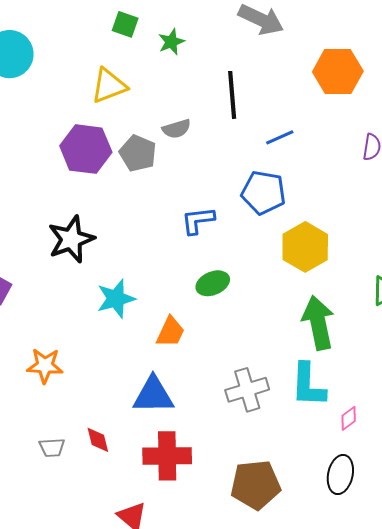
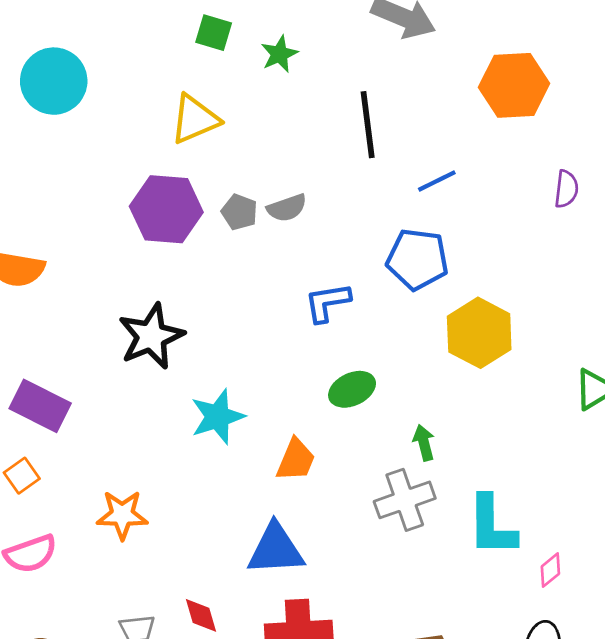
gray semicircle: (177, 129) -> (287, 208), moved
gray pentagon: (138, 153) -> (239, 212), size x0.7
green arrow: (318, 323) -> (424, 443), moved, size x0.5
gray cross: (247, 390) -> (405, 500), moved

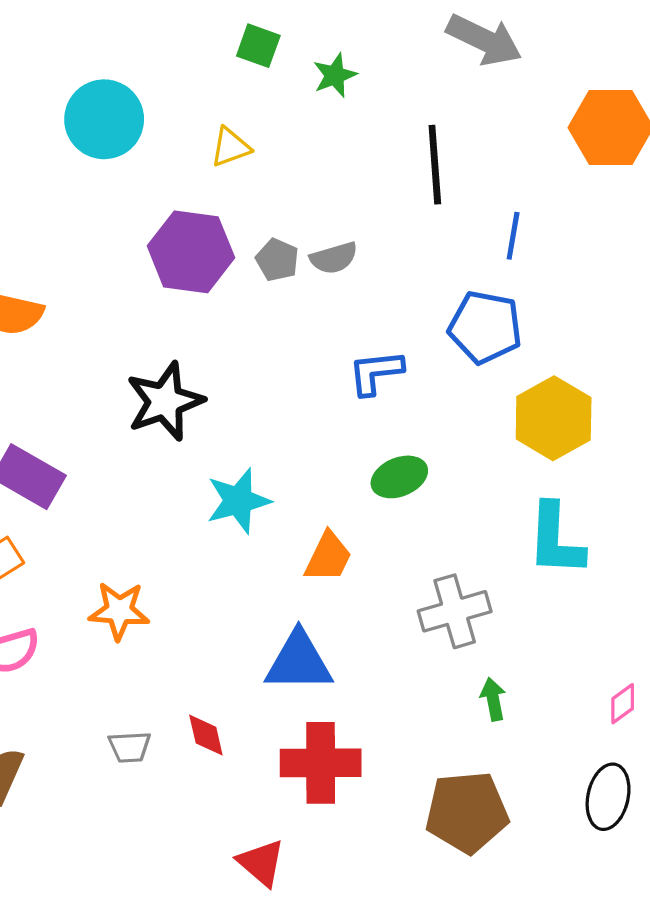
cyan circle: (54, 81) -> (104, 119), moved
yellow triangle: (195, 119) -> (230, 147), size x0.7
blue line: (437, 181) -> (513, 236), turned -57
green arrow: (424, 443) -> (493, 699), moved
cyan L-shape: (492, 526) -> (556, 540), moved

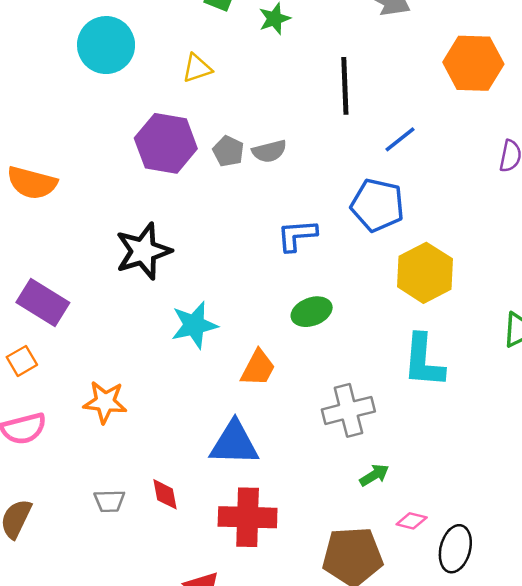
blue line: (513, 236) -> (400, 139), turned 40
green arrow: (493, 699) -> (374, 475), turned 68
pink diamond: (623, 704) -> (412, 521), moved, turned 48

